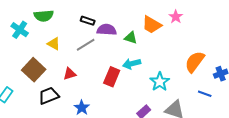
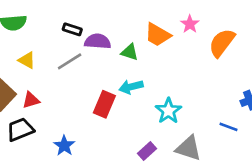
orange semicircle: (195, 62) -> (222, 43), moved
red triangle: (70, 74) -> (31, 100), moved

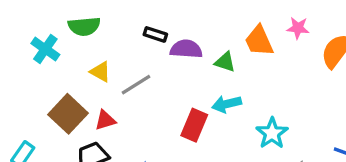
pink star: (190, 24) -> (298, 28), turned -30
orange trapezoid: (158, 35) -> (259, 41), turned 36
gray line: (70, 61) -> (136, 85), moved

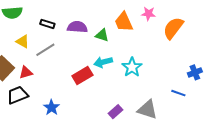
black rectangle: (155, 34) -> (47, 24), moved
red rectangle: (194, 125) -> (82, 75), turned 36
cyan star: (272, 133) -> (132, 67), moved

